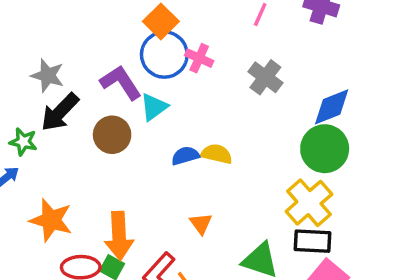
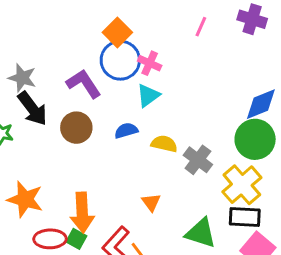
gray cross: (265, 77) -> (198, 160), moved
cyan triangle: (154, 107) -> (148, 95), moved
black arrow: (60, 112) -> (32, 109), turned -81
blue semicircle: (185, 156) -> (126, 131), moved

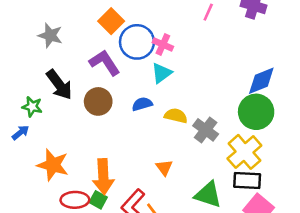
orange square: (117, 32) -> (111, 21), moved
gray star: (22, 78) -> (50, 35), moved

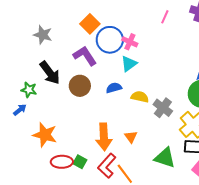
orange arrow: (103, 177) -> (104, 137), moved

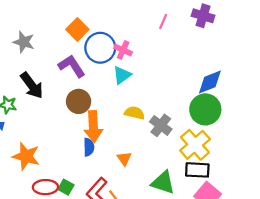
brown circle: (80, 86) -> (79, 101), moved
blue semicircle: (114, 88) -> (89, 147), moved, turned 105
orange arrow: (104, 137) -> (93, 127), moved

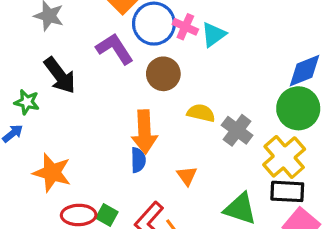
cyan triangle: (122, 75) -> (214, 35), moved
brown circle: (79, 101) -> (163, 74), moved

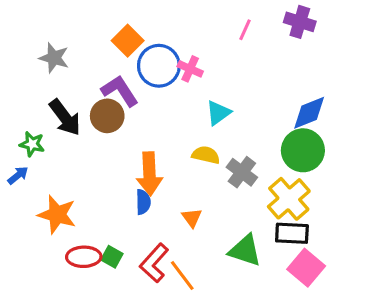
cyan triangle: (214, 35) -> (218, 113), moved
brown circle: (163, 74) -> (107, 116), moved

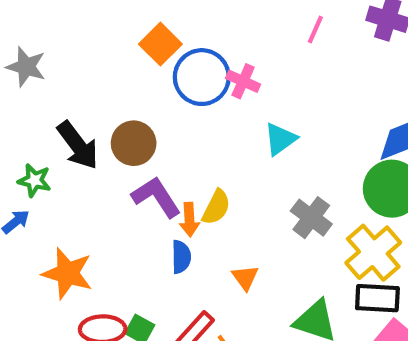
gray star: (54, 58) -> (26, 67), moved
purple L-shape: (120, 91) -> (156, 197), moved
yellow semicircle: (206, 155) -> (216, 207), moved, turned 104
orange arrow: (149, 174) -> (189, 220), size x0.6

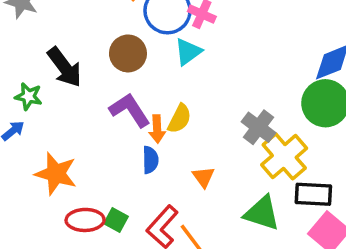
cyan triangle: (280, 139) -> (188, 52), moved
brown circle: (134, 143) -> (128, 53), moved
yellow cross: (373, 253) -> (284, 156), moved

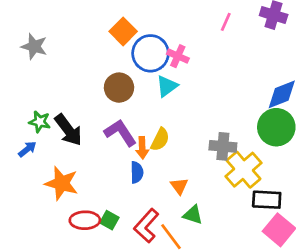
black arrow: (64, 67) -> (68, 130), moved
gray cross: (258, 127) -> (223, 146), turned -32
green triangle: (262, 213) -> (193, 215), moved, size x0.7

